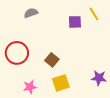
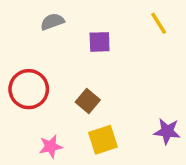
purple square: (75, 22) -> (100, 42), moved

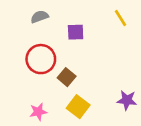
red circle: (29, 89) -> (41, 59), moved
yellow square: (103, 140) -> (78, 107), turned -35

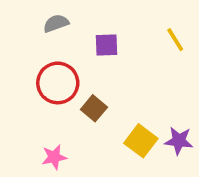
yellow line: (120, 18) -> (175, 40), moved
yellow square: (78, 107) -> (141, 141), moved

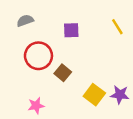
gray semicircle: (56, 23) -> (25, 21), moved

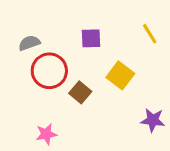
gray semicircle: (25, 21) -> (29, 43), moved
yellow square: (94, 95) -> (120, 75), moved

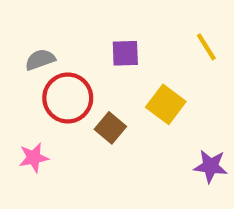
pink star: (46, 134) -> (34, 158), moved

